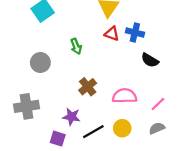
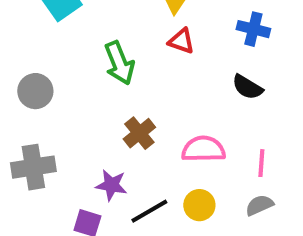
blue cross: (135, 33) -> (253, 29), moved
green arrow: (76, 46) -> (119, 63), size x1.5
gray circle: (40, 63) -> (35, 91), moved
pink line: (158, 104) -> (261, 163), turned -42

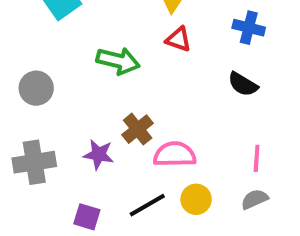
green arrow: (119, 63) -> (118, 61), turned -54
pink semicircle: (203, 149) -> (175, 154), moved
purple star: (111, 185) -> (99, 154), moved

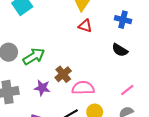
green arrow: (118, 61) -> (34, 56), moved, turned -45
pink line: (257, 158) -> (127, 90), turned 48

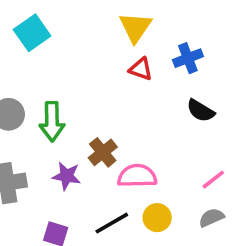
blue cross: (123, 20) -> (188, 58), moved, turned -35
green arrow: (34, 56) -> (52, 122), turned 120

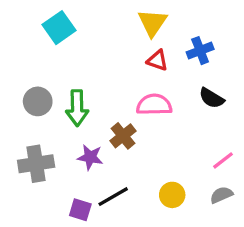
pink semicircle: (137, 176) -> (154, 105), moved
black line: (112, 223) -> (113, 197), moved

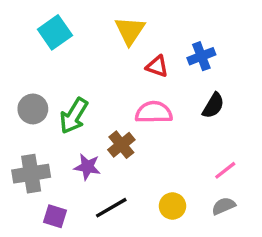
yellow triangle: (153, 23) -> (130, 31), moved
black semicircle: (212, 98) -> (213, 106), turned -90
green arrow: (77, 108) -> (74, 116), turned 32
purple square: (80, 210) -> (55, 216), moved

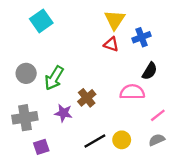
yellow triangle: (130, 31) -> (115, 20), moved
pink semicircle: (154, 112) -> (132, 92), moved
black line: (111, 208) -> (95, 141), moved
purple square: (55, 216) -> (41, 147), turned -35

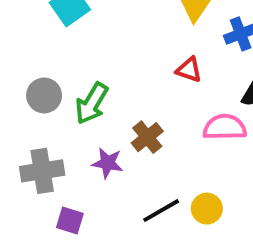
red triangle: (111, 44) -> (189, 70), moved
purple square: (41, 147) -> (70, 220), turned 35

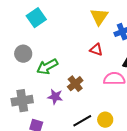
gray circle: (44, 95) -> (23, 54), moved
green arrow: (92, 103) -> (47, 67), turned 30

